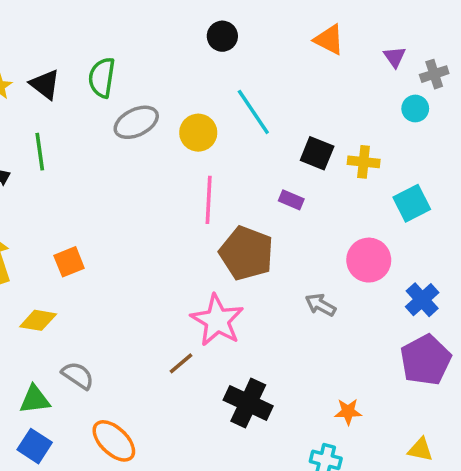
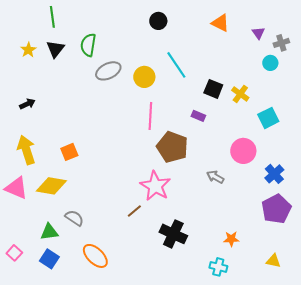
black triangle: (45, 84) -> (55, 49), turned 30
green line: (40, 152) -> (52, 17), moved
yellow cross: (364, 162) -> (240, 94), turned 30
yellow diamond: (38, 320) -> (51, 186), size x1.4

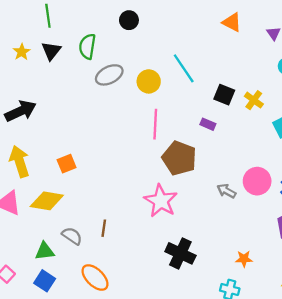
black circle: (158, 21) -> (129, 20), moved
black arrow: (27, 104) -> (21, 111), size x1.8
pink circle: (243, 151) -> (257, 181), moved
brown line: (134, 211) -> (104, 228), moved, turned -42

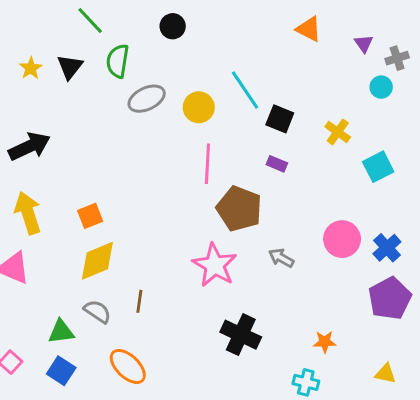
green line: (48, 16) -> (90, 20), moved, turned -35
black square: (224, 95) -> (280, 119), moved
gray arrow: (226, 191) -> (281, 258), moved
yellow diamond: (47, 201) -> (97, 261), moved, turned -32

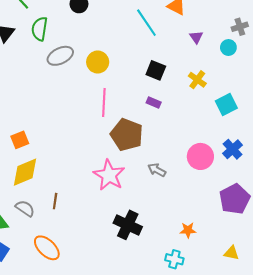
purple triangle: (364, 44) -> (196, 37), moved
cyan line: (245, 90) -> (146, 23), moved
blue cross: (387, 248) -> (233, 149), moved

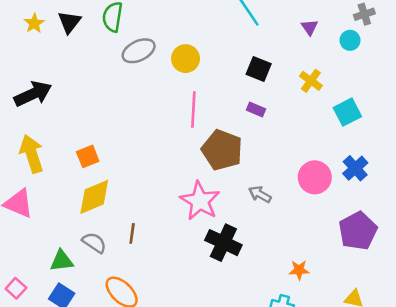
black cross: (128, 225) -> (223, 243), moved

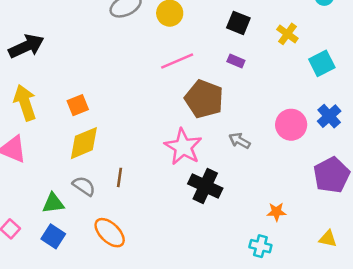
pink line: (193, 109) -> (177, 61), turned 64

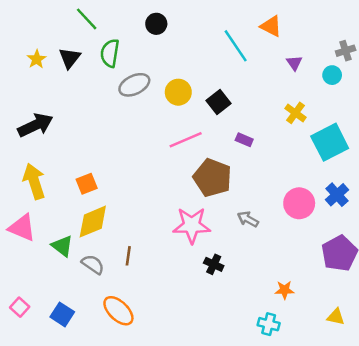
black square: (238, 23) -> (219, 102), moved, turned 30
cyan square: (322, 63) -> (330, 142), size x1.4
pink star: (183, 147) -> (192, 225), turned -30
black cross: (205, 186) -> (214, 264), size x0.6
green triangle: (53, 203) -> (62, 246), moved, turned 45

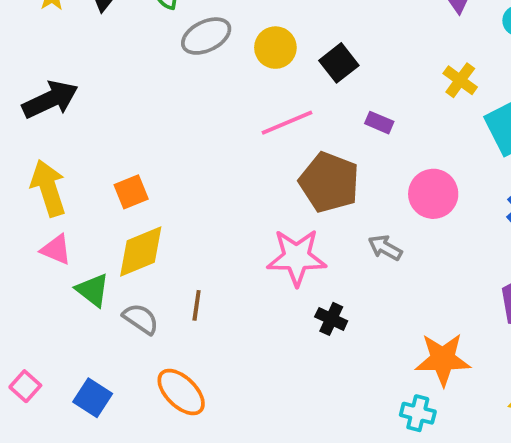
pink circle: (299, 203) -> (433, 194), moved
pink triangle: (22, 228) -> (56, 250), moved, size x0.7
orange star: (284, 290) -> (443, 359), size x1.8

